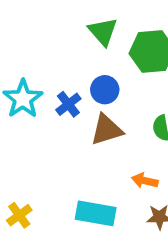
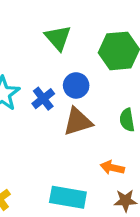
green triangle: (103, 31) -> (58, 38), moved

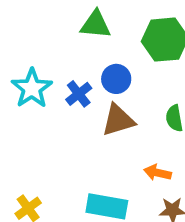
green triangle: (58, 38) -> (96, 25), turned -44

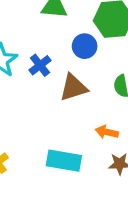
blue circle: (116, 79) -> (85, 46), moved

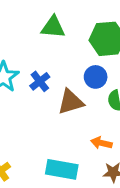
blue circle: (85, 46) -> (96, 77), moved

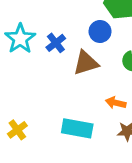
blue circle: (96, 77) -> (100, 31), moved

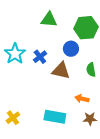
brown triangle: (86, 63) -> (61, 71), turned 30

